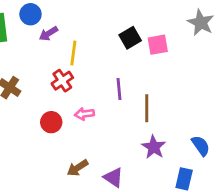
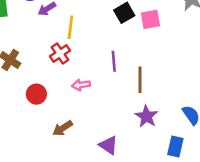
red circle: (51, 122) -> (36, 94), moved
brown arrow: (78, 168) -> (63, 128), moved

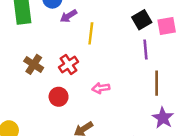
red cross: (60, 53) -> (68, 64), moved
purple line: (114, 61) -> (146, 50), moved

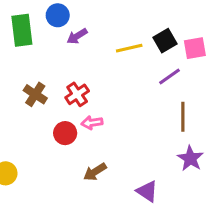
yellow line: (91, 33) -> (129, 48), moved, turned 70
purple line: (146, 50) -> (169, 76), turned 60
pink arrow: (101, 88) -> (92, 123), moved

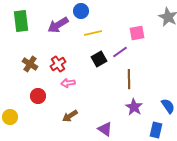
blue circle: (58, 15) -> (81, 11), moved
purple arrow: (77, 36) -> (58, 25), size x1.5
black square: (165, 41) -> (99, 59), moved
red circle: (65, 133) -> (38, 96), moved

